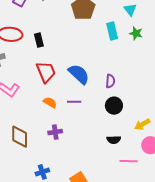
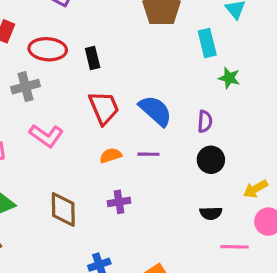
green star: (136, 33) -> (229, 78), moved
orange semicircle: (50, 102) -> (111, 156), turned -48

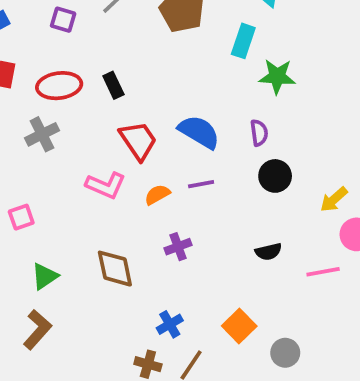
cyan rectangle: (207, 43) -> (243, 41), turned 44
green star: (229, 78) -> (277, 77), size x1.4
pink L-shape: (46, 136) -> (106, 185), moved
black semicircle: (211, 213) -> (268, 252), moved

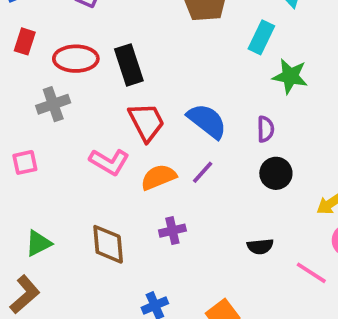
black rectangle: (113, 85) -> (129, 65), size x1.5
purple line: (201, 184) -> (203, 172), turned -45
orange semicircle: (157, 195) -> (159, 177), size x1.4
pink square: (21, 217) -> (25, 162), moved
pink line: (323, 272) -> (311, 273), turned 36

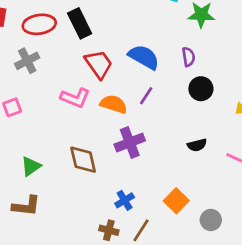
orange semicircle: (159, 177) -> (114, 104), turned 48
purple cross: (172, 231) -> (130, 142), size x1.5
brown L-shape: (25, 294) -> (26, 206), turned 56

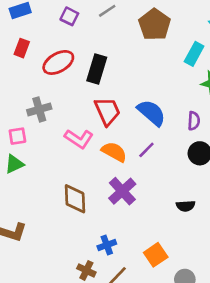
black rectangle: (80, 23) -> (97, 69), turned 32
red ellipse: (39, 24) -> (58, 62), turned -32
gray cross: (27, 61) -> (39, 109), moved
purple cross: (130, 142) -> (122, 191), turned -32
green triangle: (31, 166) -> (14, 164), moved

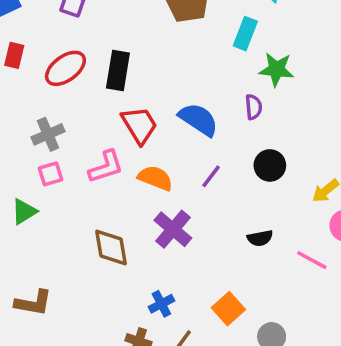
purple semicircle: (194, 121) -> (254, 107), moved
pink square: (17, 136) -> (51, 174), moved
pink L-shape: (79, 139) -> (106, 167), turned -44
purple line: (146, 150) -> (211, 176), moved

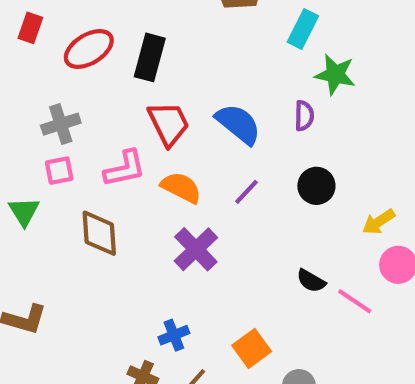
green triangle: (24, 212) -> (24, 212), turned -36
black semicircle: (260, 238) -> (311, 281), moved, turned 35
brown diamond: (111, 248) -> (99, 233), moved

